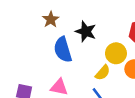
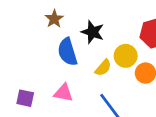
yellow semicircle: (103, 73) -> (103, 68), moved

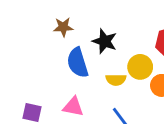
brown star: (54, 19) -> (63, 27), turned 30
yellow semicircle: (103, 68) -> (116, 80), turned 48

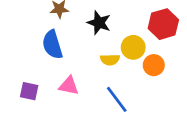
blue semicircle: (78, 63) -> (52, 45), moved

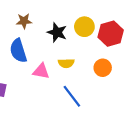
yellow circle: (133, 47) -> (84, 27), moved
pink triangle: (69, 86) -> (41, 71), moved

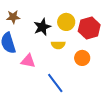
black star: (57, 32) -> (42, 27), turned 30
yellow semicircle: (66, 63) -> (58, 45), moved

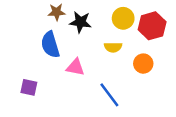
black star: (42, 27) -> (80, 22), moved, turned 30

